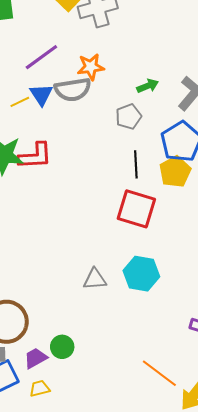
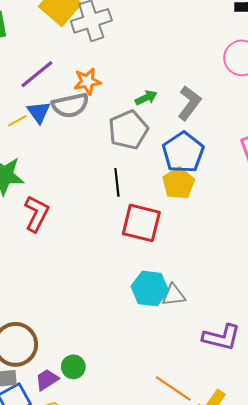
gray pentagon: (128, 117) -> (128, 130), size x1.5
red L-shape: (35, 156) -> (37, 214), moved, turned -57
black line: (136, 164) -> (117, 182), moved
gray triangle: (95, 279) -> (174, 295), moved

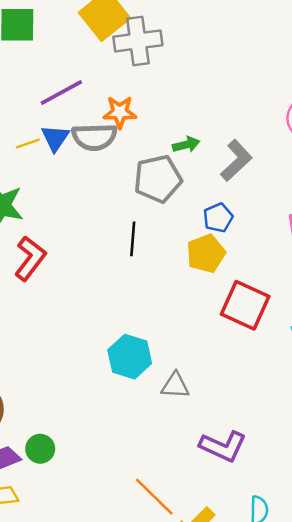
blue pentagon: (183, 152) -> (218, 218), size x0.6
red square: (141, 223) -> (245, 305), moved
cyan hexagon: (150, 288) -> (130, 357), moved

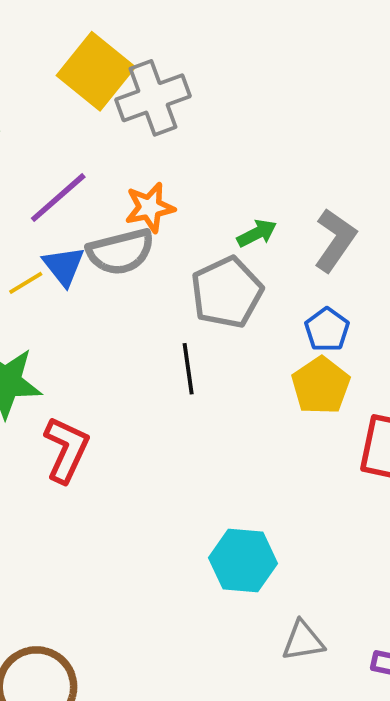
black line: (133, 239) -> (188, 369), moved
gray triangle: (175, 386) -> (303, 641), moved

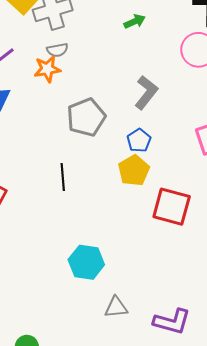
green arrow: (257, 233) -> (135, 21), moved
gray semicircle: (121, 252) -> (57, 50), moved, size x0.6
black line: (188, 369) -> (63, 177), moved

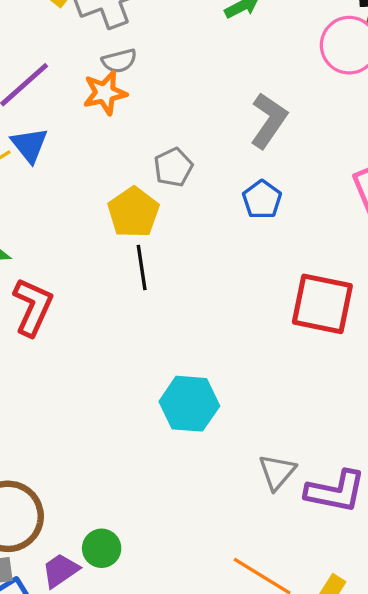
gray pentagon: (86, 117) -> (173, 167), size x0.6
yellow pentagon: (134, 170) -> (133, 212), moved
gray triangle: (116, 307) -> (277, 472), moved, turned -40

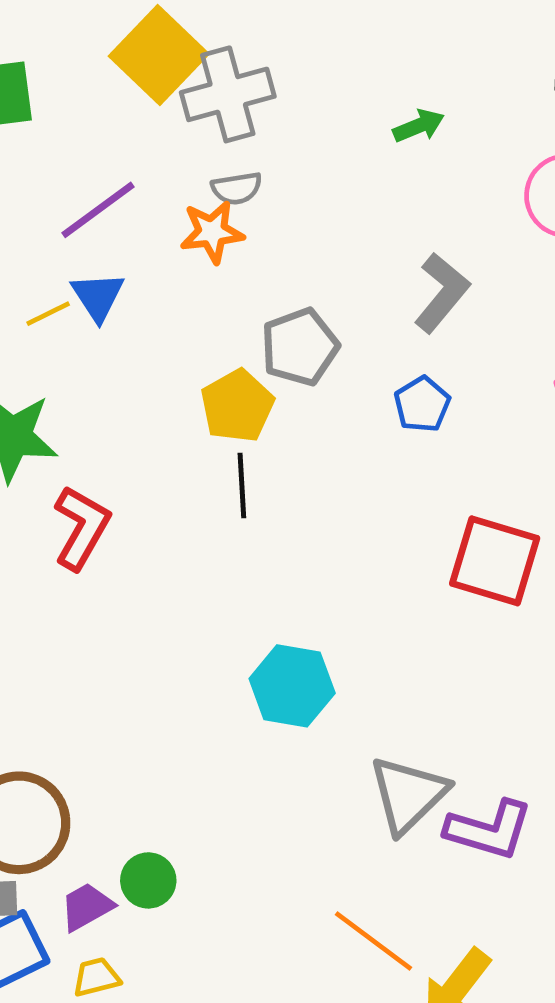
gray pentagon: (173, 167) -> (300, 347), size x1.4
gray triangle: (277, 472) -> (408, 795), size x1.5

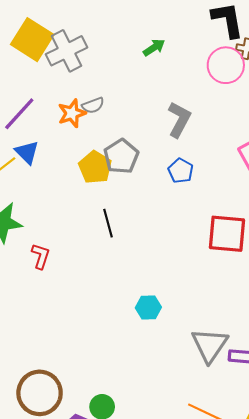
gray semicircle: (237, 188) -> (93, 105), moved
yellow pentagon: (237, 406) -> (95, 167), moved
red L-shape: (82, 528) -> (41, 256), size x0.7
cyan hexagon: (292, 686) -> (148, 307), size x0.7

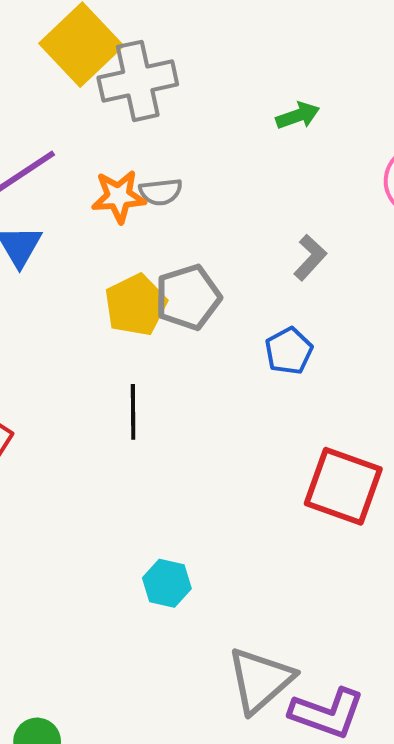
gray L-shape: (179, 119) -> (310, 257), size x0.7

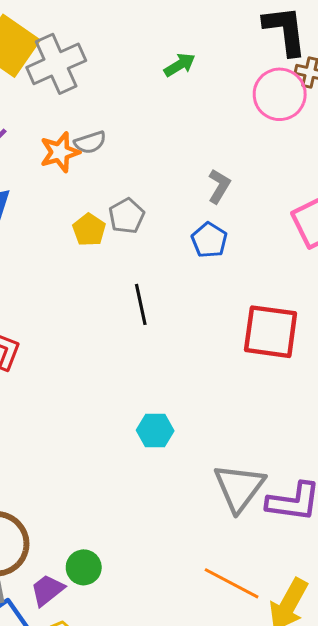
gray L-shape: (310, 257) -> (219, 186), moved
gray pentagon: (188, 297) -> (127, 216), size x0.7
yellow pentagon: (136, 305) -> (89, 230), size x0.7
black line: (133, 412) -> (141, 304), moved

